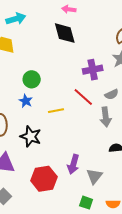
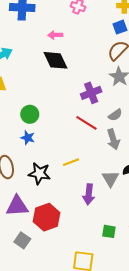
yellow line: (56, 111) -> (71, 162), moved
gray triangle: (94, 176) -> (110, 179), moved
red hexagon: (44, 179) -> (47, 217), moved

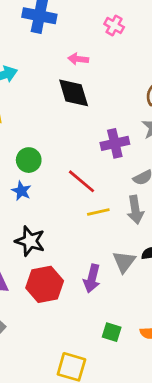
red line: (86, 123) -> (82, 181), moved
yellow line: (71, 162) -> (98, 212), moved
red hexagon: (47, 217) -> (45, 284), moved

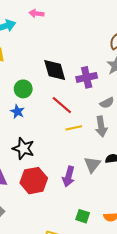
pink arrow: (78, 59) -> (37, 13), moved
black diamond: (74, 93) -> (55, 70), moved

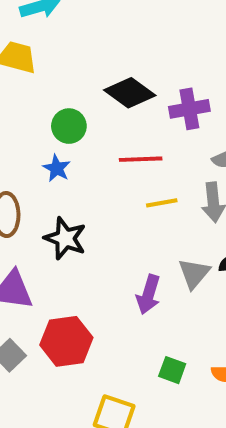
black diamond: (55, 70) -> (130, 93), turned -40
red line: (62, 105) -> (141, 159), turned -45
red hexagon: (34, 181) -> (66, 341), moved

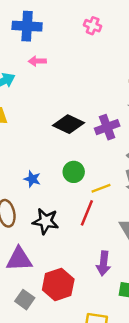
green circle: (69, 126) -> (74, 172), moved
red line: (141, 159) -> (87, 213), moved, turned -55
purple arrow: (148, 294) -> (103, 263), moved

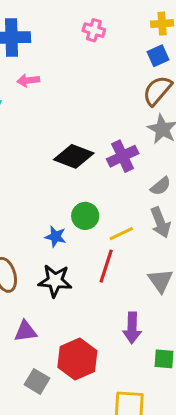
blue star: (32, 179) -> (56, 237), moved
purple triangle: (19, 259) -> (26, 331), size x0.7

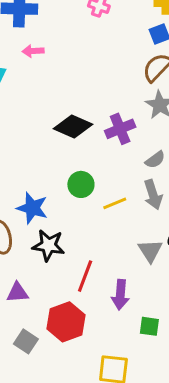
blue star: (56, 237) -> (32, 208), moved, size x1.5
red line: (106, 266) -> (85, 276), moved

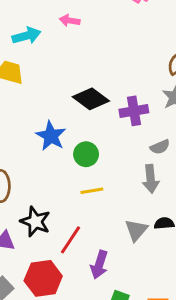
yellow line: (115, 203) -> (92, 191), moved
blue star: (32, 208) -> (51, 136), moved
black star: (48, 245) -> (35, 222), moved

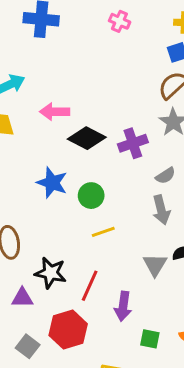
pink arrow: (70, 21) -> (55, 112), moved, size x1.4

